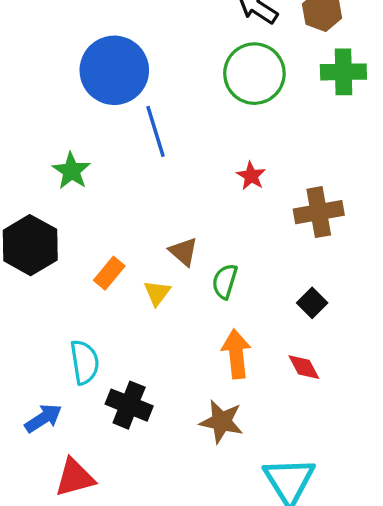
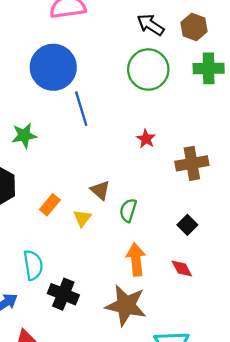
green star: (71, 171) -> (24, 135), turned 30
brown star: (221, 422) -> (126, 305), size x1.4

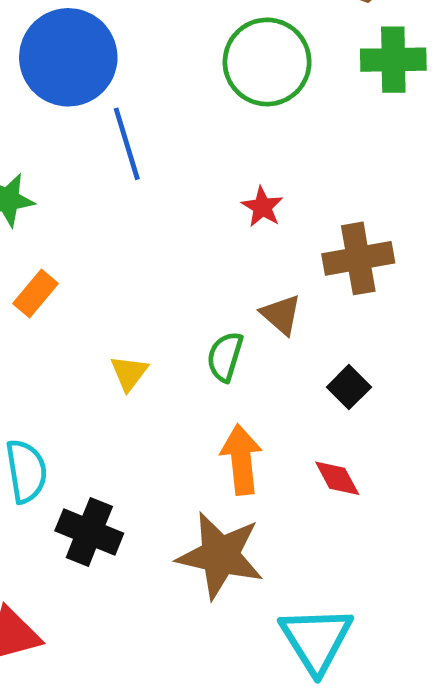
brown triangle: (100, 190) -> (281, 315), moved
orange rectangle: (50, 205) -> (36, 293), moved

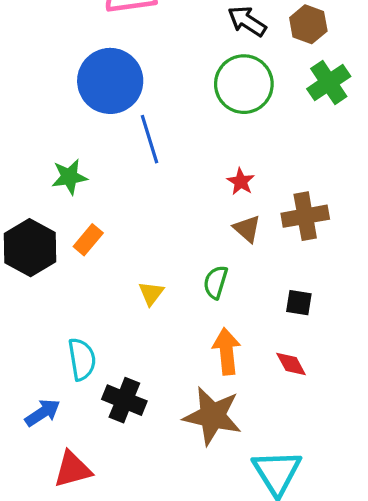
green cross: (393, 60) -> (329, 83), turned -33
brown triangle: (281, 315) -> (247, 229), moved
black square: (349, 387) -> (299, 303), turned -36

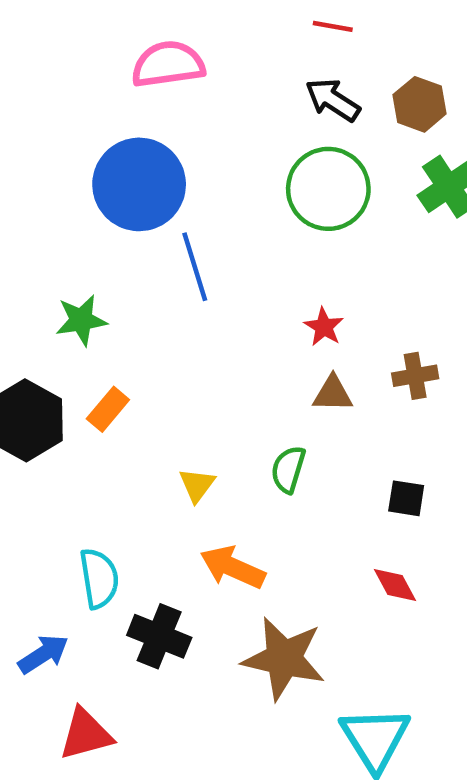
brown cross: (305, 216) -> (415, 376), size x0.7
brown triangle: (247, 229) -> (333, 394), turned -40
orange arrow: (227, 351) -> (233, 567), moved, turned -60

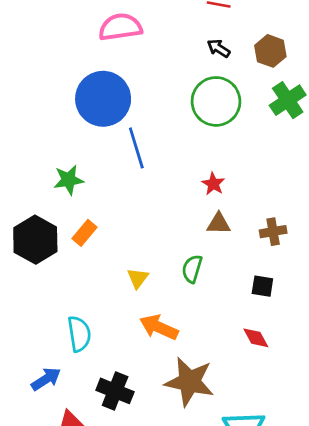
black arrow: (333, 100) -> (219, 48), size x0.7
brown cross: (415, 376) -> (273, 232), moved
black cross: (159, 636) -> (115, 391), moved

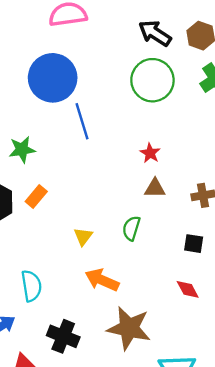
black arrow: (219, 48) -> (155, 33), size x1.6

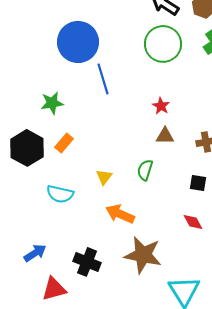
cyan semicircle: (31, 286) -> (60, 194), moved, turned 112

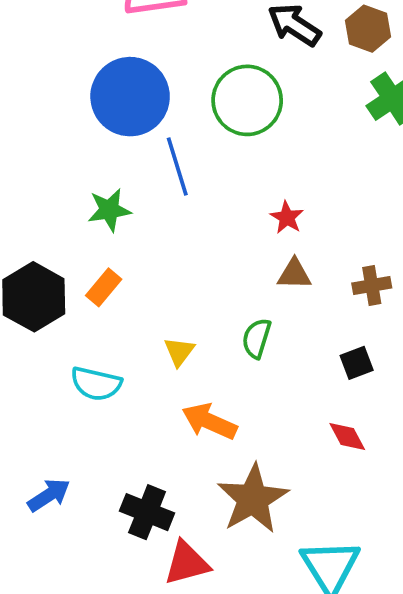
green circle: (163, 44) -> (247, 100), moved
green star: (52, 103) -> (109, 210), moved
black square: (198, 183) -> (357, 363), turned -30
brown star: (143, 255) -> (253, 499), turned 30
red triangle: (54, 289) -> (187, 563), moved

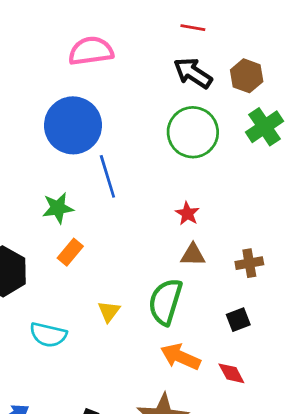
green circle: (247, 100) -> (193, 132), moved
orange rectangle: (104, 287) -> (70, 252), moved
green semicircle: (257, 338) -> (165, 302), size x1.6
orange arrow: (209, 421) -> (180, 357), moved

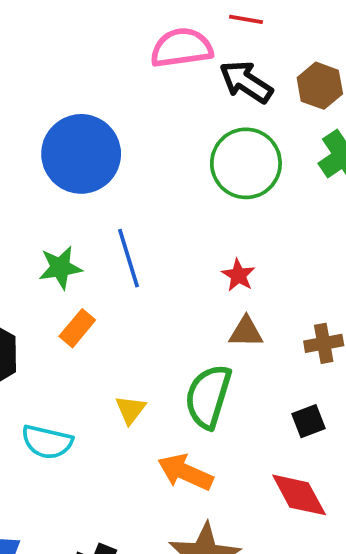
pink semicircle: (91, 51) -> (182, 48), moved
blue line: (107, 176) -> (128, 258), moved
orange arrow: (180, 357) -> (185, 472), moved
red diamond: (231, 373) -> (299, 495), size x1.5

